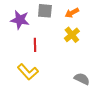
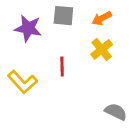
red line: (35, 45) -> (62, 66), moved
yellow L-shape: (28, 72) -> (22, 82), moved

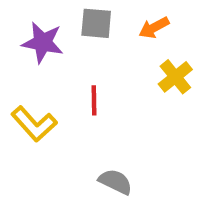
yellow cross: (102, 49) -> (175, 77), moved
gray semicircle: (116, 112) -> (115, 182), moved

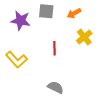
red line: (94, 100) -> (54, 48), moved

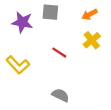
orange arrow: (74, 13) -> (90, 14), moved
red line: (54, 48) -> (59, 53), turned -56

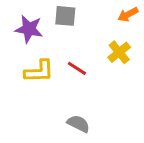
orange arrow: (90, 14) -> (128, 15), moved
yellow L-shape: (18, 65) -> (39, 71), moved, turned -50

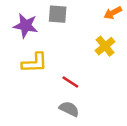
red line: (77, 68) -> (70, 82), moved

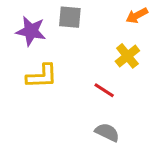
red line: (70, 82) -> (104, 90), moved
gray semicircle: (69, 109) -> (107, 132), moved

